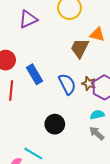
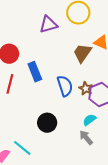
purple triangle: (28, 19) -> (48, 24), moved
cyan semicircle: (97, 115) -> (89, 120), turned -32

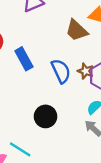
brown trapezoid: (82, 53) -> (77, 30), turned -75

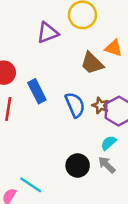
black circle: (46, 116) -> (78, 165), moved

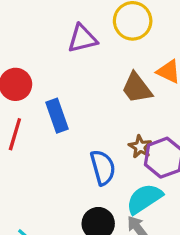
blue semicircle: (75, 105) -> (103, 167), moved
cyan semicircle: (109, 143) -> (144, 199), size x1.6

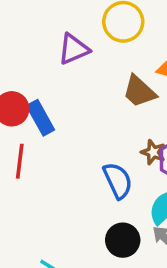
blue rectangle: (57, 116) -> (40, 118), moved

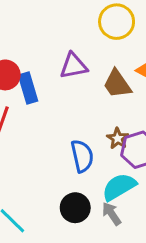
purple triangle: (74, 49) -> (74, 66), moved

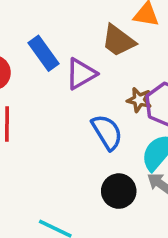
purple triangle: (74, 66) -> (81, 74), moved
blue rectangle: (28, 88) -> (43, 53), moved

